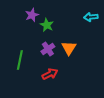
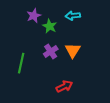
cyan arrow: (91, 17) -> (73, 16), moved
red arrow: (50, 74) -> (64, 86), moved

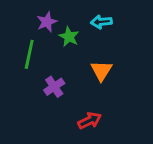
purple cross: (51, 52) -> (54, 87), moved
green line: (21, 63) -> (29, 54), moved

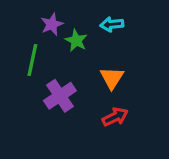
purple cross: (54, 87) -> (60, 96), size x1.4
red arrow: (90, 121) -> (115, 117), moved

